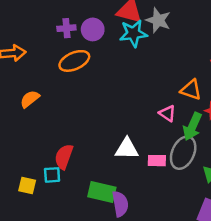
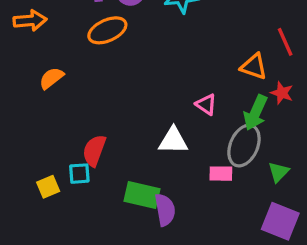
pink triangle: (167, 113) -> (206, 104), moved
pink rectangle: (157, 161) -> (221, 174), moved
yellow square: (27, 185) -> (48, 187), turned -36

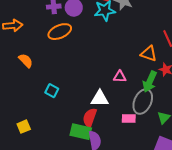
orange semicircle: (51, 78) -> (26, 61), turned 84
pink triangle: (206, 104) -> (120, 77), turned -32
red semicircle: (94, 151) -> (90, 118), moved
cyan square: (79, 174) -> (52, 91), moved, turned 32

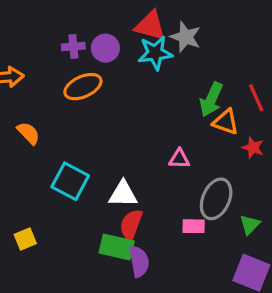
green arrow: (150, 82) -> (211, 99), moved
cyan square: (52, 91) -> (70, 181), size x1.6
white triangle: (100, 99) -> (123, 194), moved

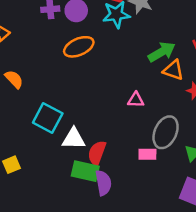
orange ellipse: (83, 87) -> (79, 47), moved
green arrow: (211, 99) -> (162, 52), turned -144
white triangle: (123, 194) -> (74, 139), moved

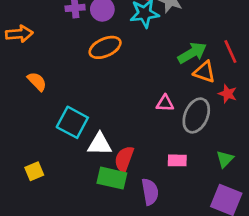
gray ellipse: (166, 132) -> (196, 115), moved
purple semicircle: (103, 183) -> (150, 192), moved

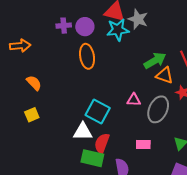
orange ellipse: (105, 47) -> (87, 56), turned -75
cyan square: (72, 122) -> (98, 112), moved
yellow square: (34, 171) -> (32, 115), moved

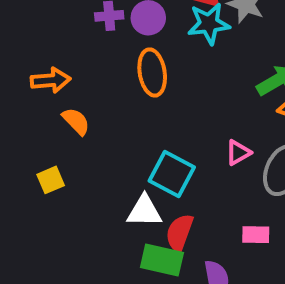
orange arrow: (20, 46) -> (51, 80), moved
orange semicircle: (34, 83) -> (76, 121), moved
pink triangle: (134, 100) -> (238, 153), turned -32

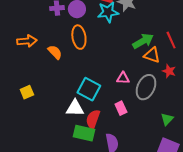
orange semicircle: (76, 121) -> (55, 52), moved
pink triangle: (238, 153) -> (123, 78), turned 32
pink rectangle: (256, 235) -> (121, 108), moved, turned 64

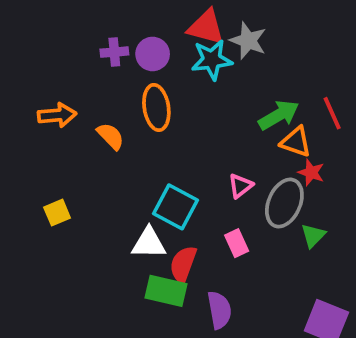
red star: (169, 71) -> (311, 172), moved
pink triangle: (123, 78) -> (240, 186), turned -40
green triangle: (167, 119) -> (313, 235), moved

